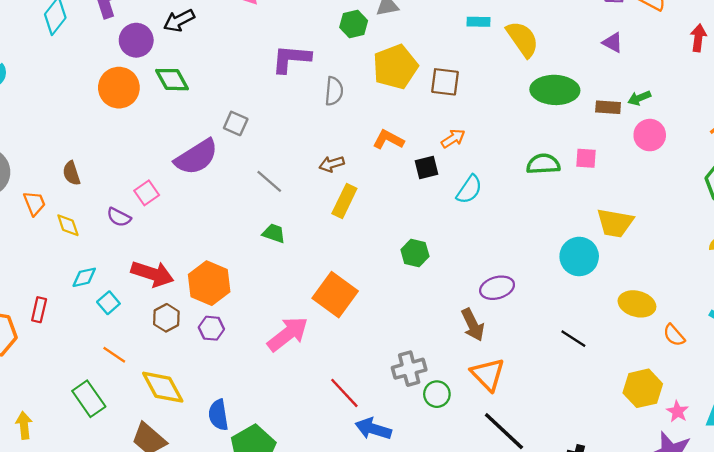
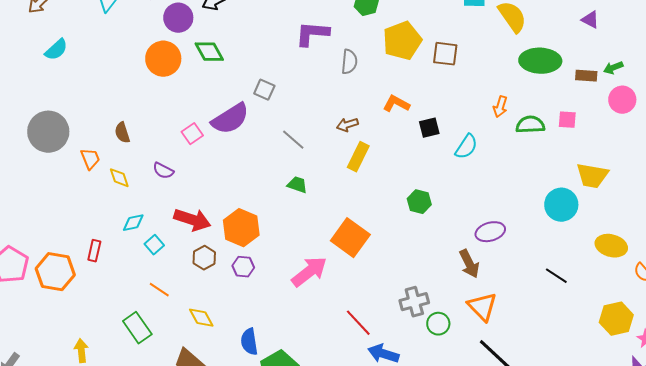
orange arrow: (453, 139) -> (500, 107), moved, turned 140
pink square: (147, 193) -> (192, 134), moved
yellow diamond: (163, 387) -> (201, 318), size x0.7

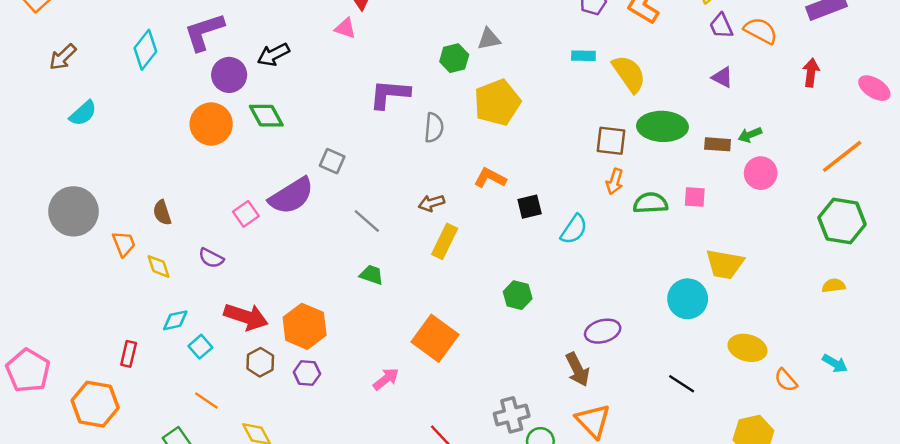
brown square: (445, 54) -> (611, 141), moved
orange hexagon: (55, 272) -> (95, 404), moved
pink arrow: (309, 272) -> (386, 379), size x0.6

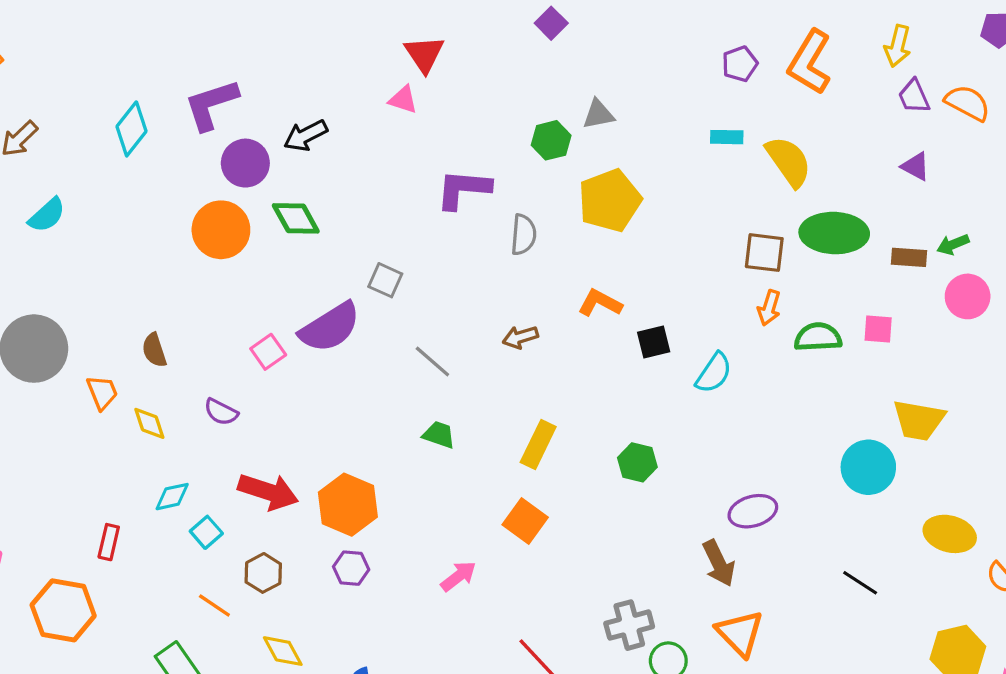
yellow rectangle: (445, 241) -> (538, 444), moved
orange square: (435, 338) -> (525, 521), size x0.7
brown hexagon: (260, 362) -> (263, 573), moved

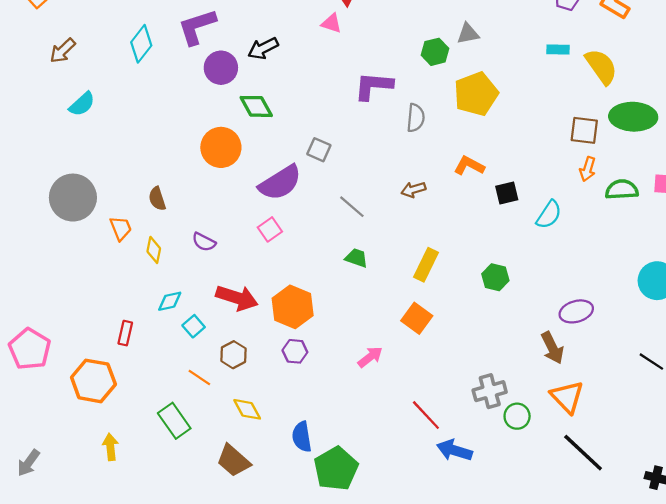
orange circle: (221, 230) -> (221, 147), moved
pink square: (268, 352) -> (270, 229), moved
yellow diamond: (149, 423) -> (154, 250), turned 30

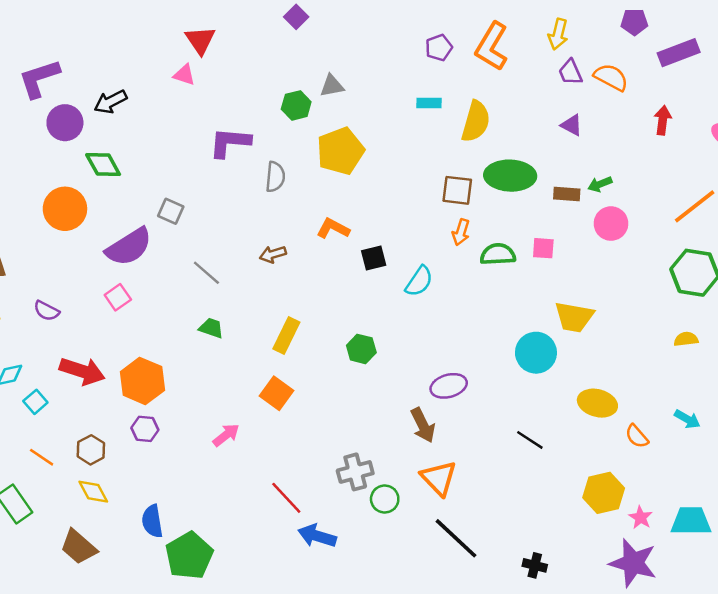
yellow semicircle: (601, 67) -> (476, 121), turned 51
brown hexagon: (233, 355) -> (91, 450), moved

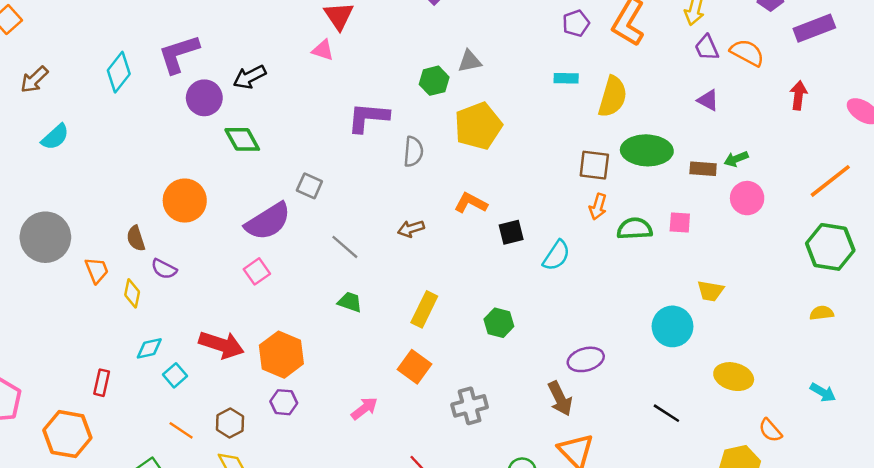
orange circle: (65, 209) -> (185, 201), moved
purple semicircle: (47, 311) -> (164, 269), moved
yellow trapezoid: (574, 317) -> (710, 291), size x0.7
orange semicircle: (637, 436) -> (770, 430), moved
gray cross: (355, 472) -> (470, 406), moved

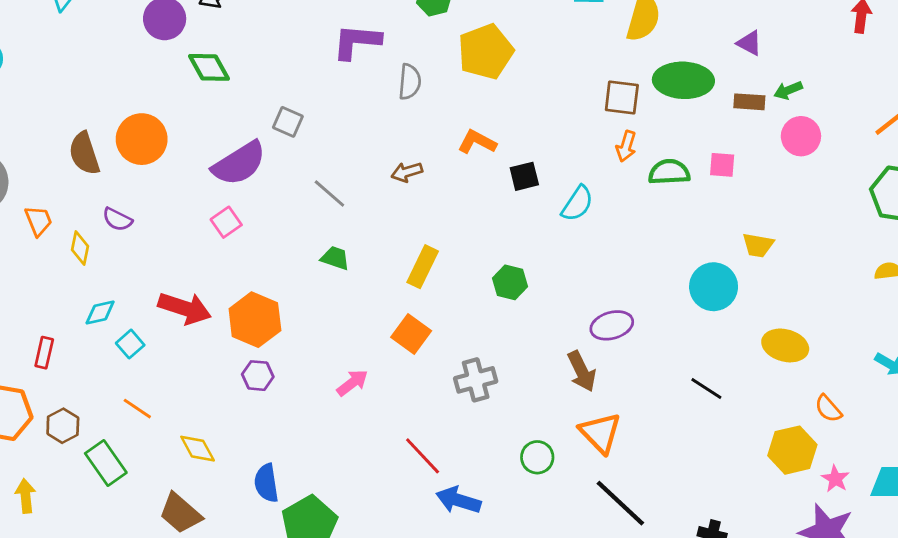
purple triangle: (708, 100) -> (749, 43), moved
brown semicircle: (136, 238) -> (84, 153), moved, size x1.4
brown hexagon: (230, 423) -> (63, 426), moved

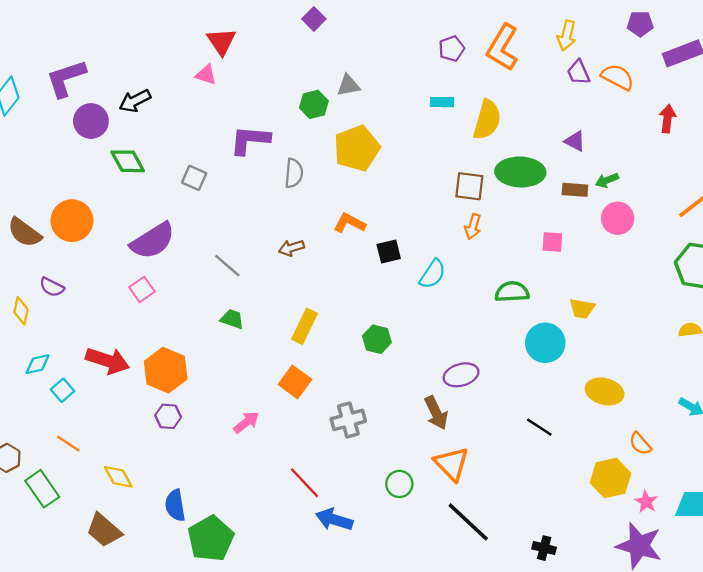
gray square: (288, 122) -> (194, 178), moved
brown semicircle: (84, 153) -> (25, 232), turned -36
green semicircle: (669, 172) -> (512, 292), moved

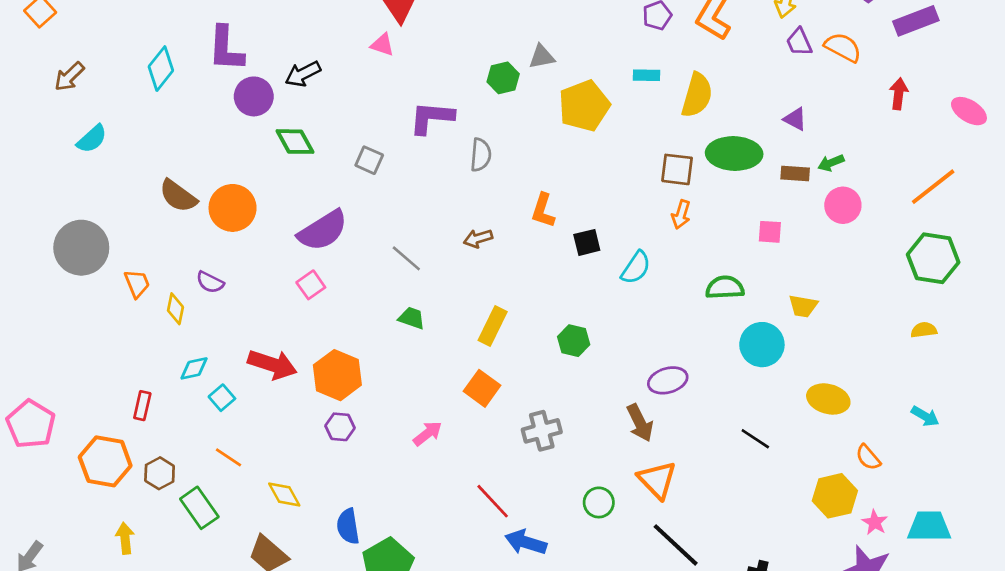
purple L-shape: (66, 78) -> (226, 49), turned -69
yellow pentagon: (357, 148) -> (584, 106), moved
orange L-shape: (350, 223) -> (543, 211), turned -100
brown semicircle: (25, 232) -> (178, 196), moved

